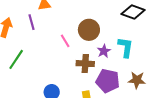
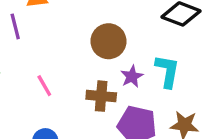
pink line: (65, 41) -> (44, 86), moved

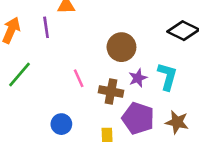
pink line: (44, 86) -> (79, 78), moved

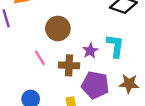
brown circle: (121, 47) -> (58, 28), moved

